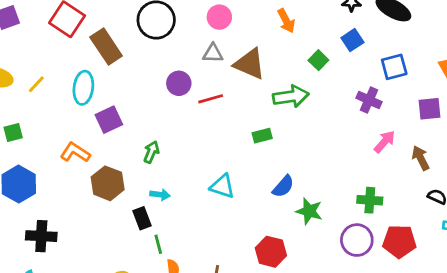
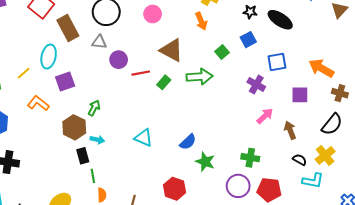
gray triangle: (213, 53) -> (99, 42), moved
yellow line: (36, 84) -> (24, 73), moved
green rectangle: (262, 136) -> (164, 82), moved, turned -40
brown hexagon: (108, 183) -> (74, 127), moved

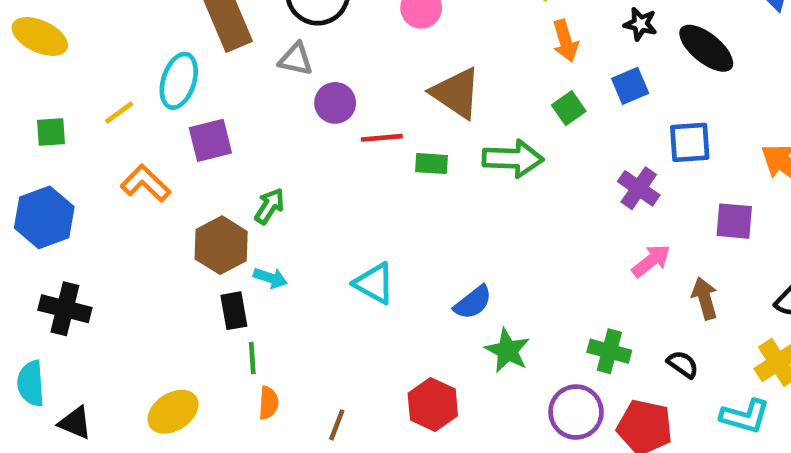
orange arrow: (201, 21) -> (565, 41), moved
green rectangle: (164, 82) -> (432, 164), turned 48
black semicircle: (300, 160) -> (683, 364), moved

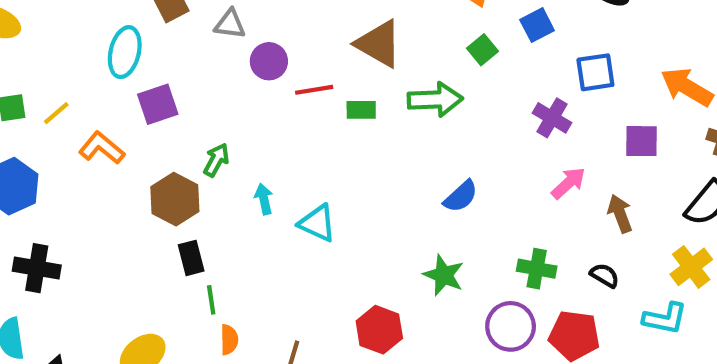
yellow line: (119, 112) -> (56, 113), moved
cyan arrow: (270, 278) -> (264, 199), moved, turned -116
blue semicircle: (473, 302) -> (461, 196), moved

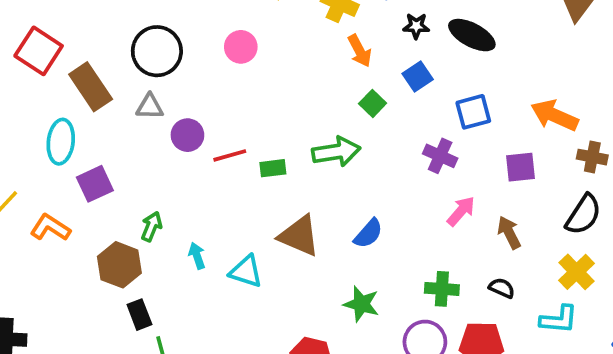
brown triangle: (379, 44) -> (299, 236), moved

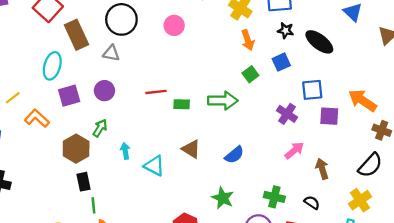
purple circle: (187, 135) -> (104, 91), moved
purple square: (520, 167) -> (329, 116), moved
brown triangle: (299, 236) -> (191, 149), size x0.7

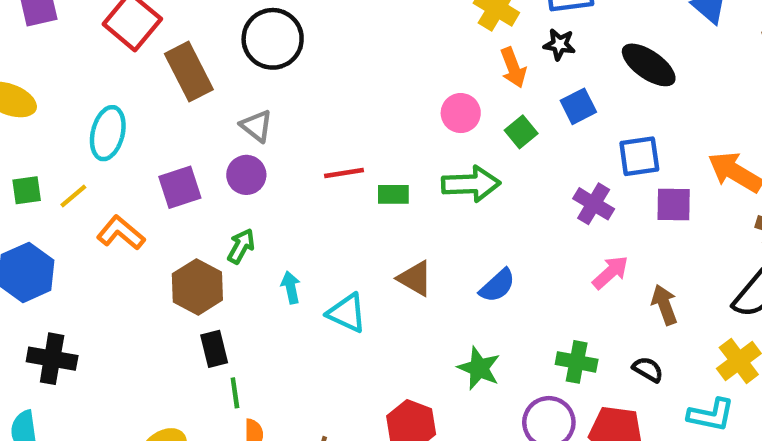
pink circle: (174, 25) -> (461, 113), moved
black star: (286, 30) -> (559, 44), moved
gray triangle: (111, 53) -> (257, 126), moved, turned 30
cyan ellipse: (52, 66) -> (108, 133), moved

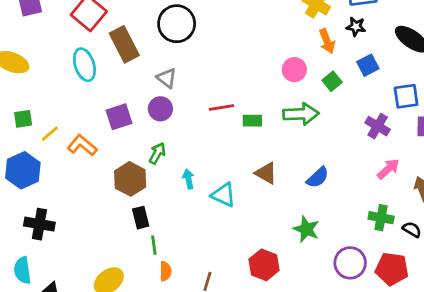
cyan ellipse: (108, 133) -> (84, 65), moved, turned -32
yellow line: (73, 196) -> (50, 134), moved
green cross: (577, 362) -> (381, 218), moved

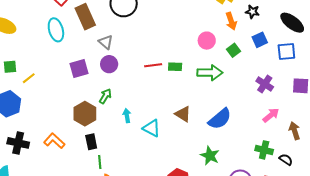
gray triangle: (167, 78) -> (106, 42), moved
blue square: (406, 96) -> (286, 51), moved
green rectangle: (252, 121) -> (175, 67), moved
orange L-shape: (82, 145) -> (54, 141), moved
blue semicircle: (318, 177) -> (220, 119), size x1.4

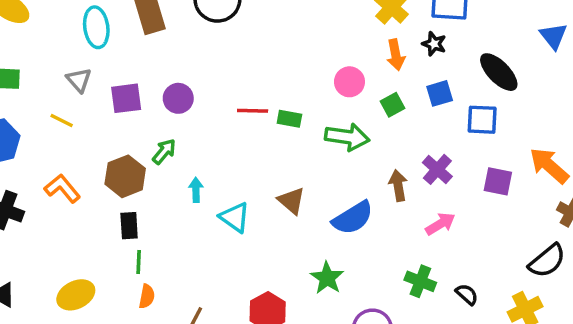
gray triangle: (106, 42) -> (79, 80), moved
yellow line: (29, 78) -> (62, 121), moved, turned 56
brown arrow: (295, 131) -> (398, 186), moved
orange L-shape: (54, 141) -> (62, 188), moved
black semicircle: (286, 160) -> (467, 294), moved

